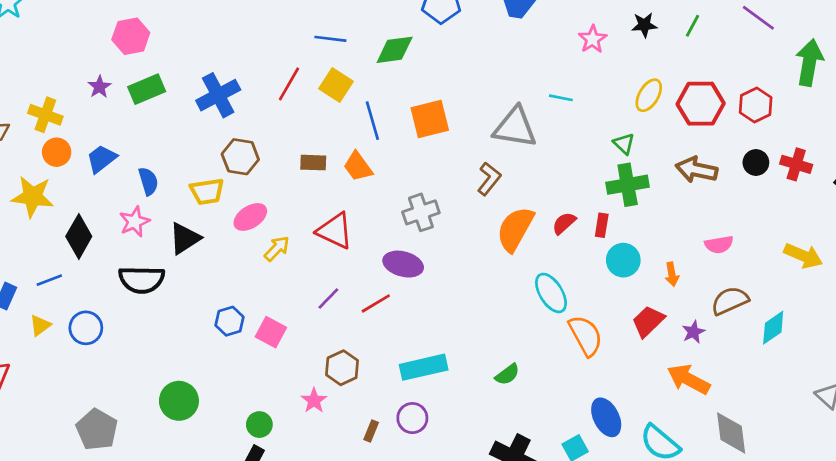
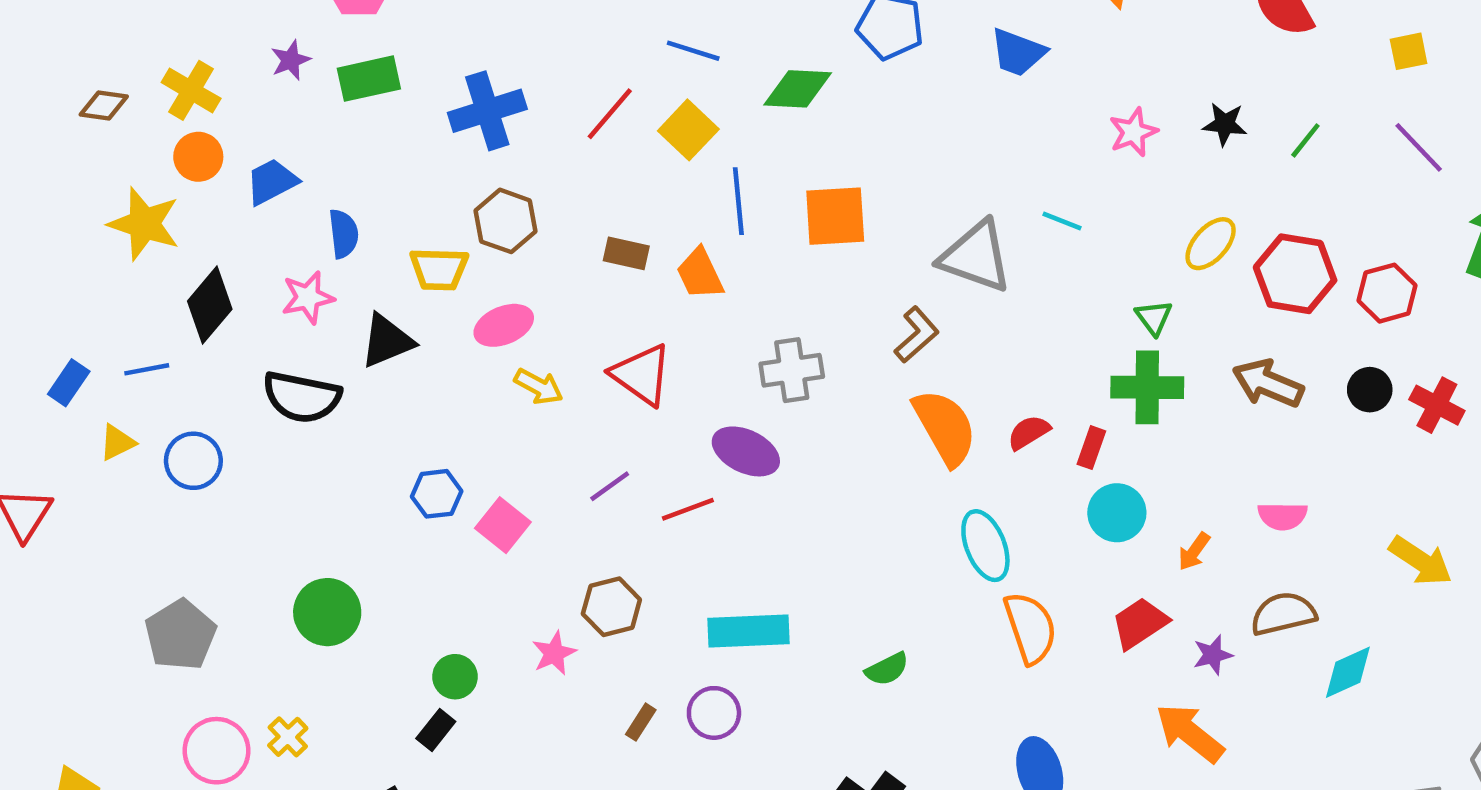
orange semicircle: (515, 229) -> (945, 427), turned 111
yellow arrow: (277, 249) -> (539, 387), turned 64
orange arrow: (672, 274) -> (1194, 552), turned 35

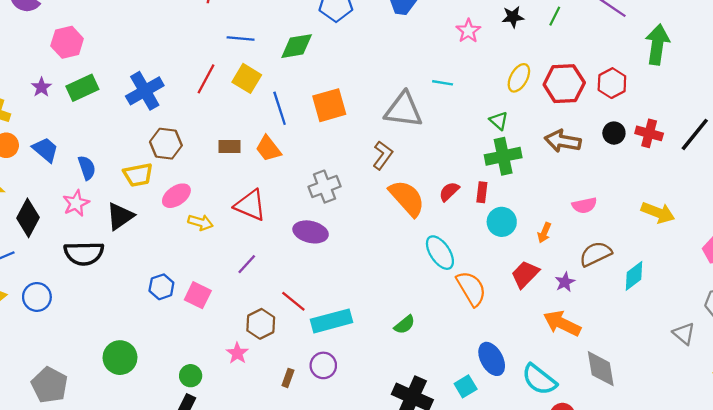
blue trapezoid: (272, 182) -> (45, 150), turned 80
red line: (688, 509) -> (293, 301), moved, turned 72

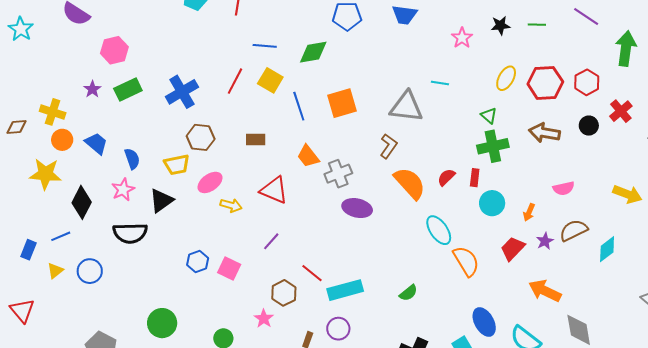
green line: (555, 16) -> (537, 25), turned 66
red cross: (649, 133) -> (621, 111), moved, turned 35
orange trapezoid: (268, 149) -> (308, 156), moved
purple ellipse: (311, 232) -> (357, 208), moved
purple star: (565, 282) -> (545, 241), moved

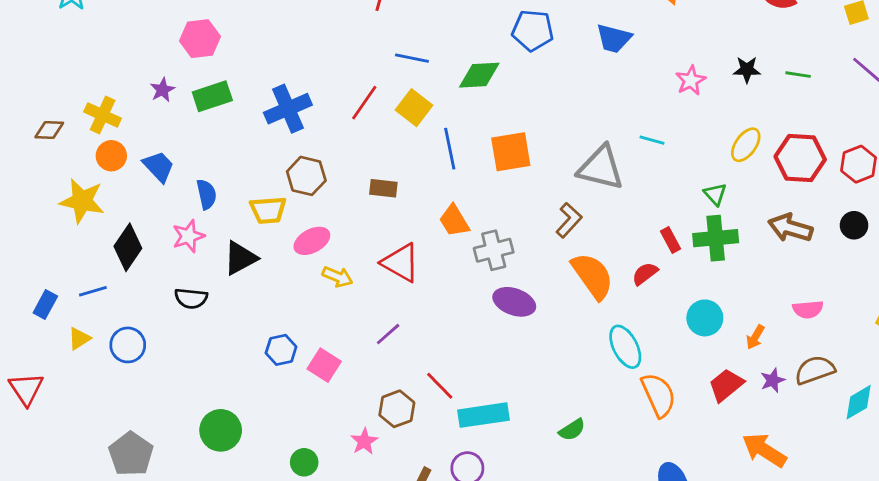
red rectangle: (475, 178) -> (670, 240), moved, turned -42
black semicircle: (130, 233) -> (191, 298), size x0.7

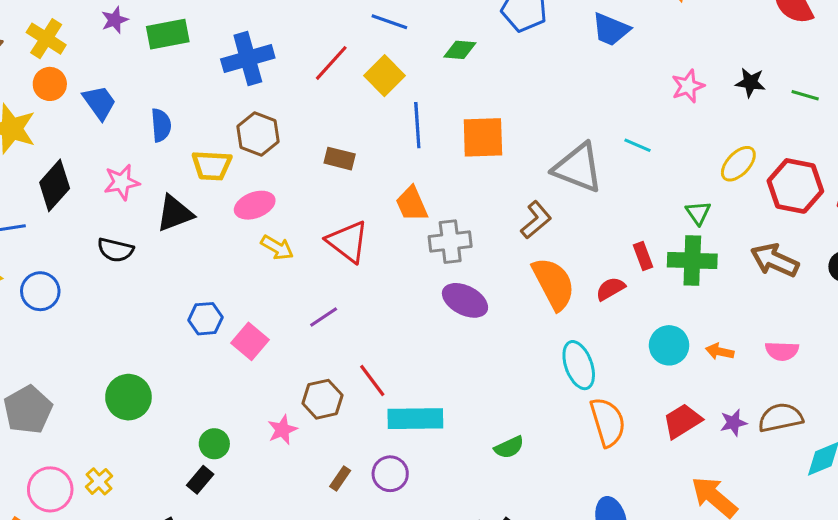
green diamond: (479, 75) -> (460, 50), size x0.7
blue semicircle: (206, 194) -> (161, 125), moved
orange arrow: (755, 337) -> (720, 352), moved, turned 65

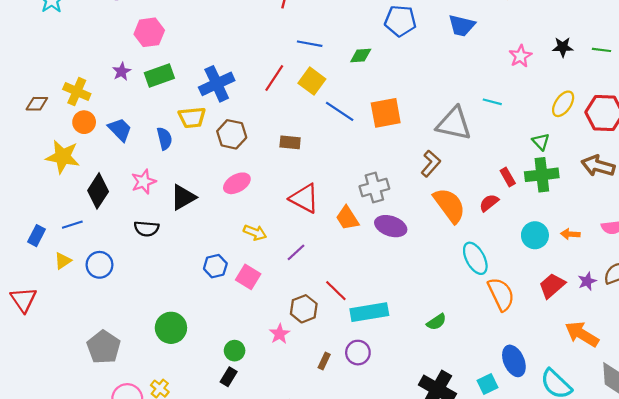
blue line: (417, 125) -> (340, 111), turned -44
yellow trapezoid: (212, 165) -> (192, 118), moved
orange trapezoid: (412, 204) -> (347, 218), moved
yellow arrow: (277, 248) -> (255, 233), moved

